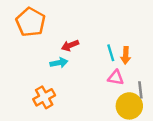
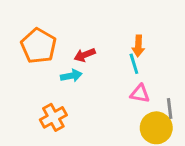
orange pentagon: (31, 22) -> (39, 46), moved
orange arrow: (126, 55) -> (138, 46), moved

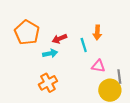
cyan line: (134, 64) -> (84, 45), moved
orange cross: (53, 117) -> (48, 83), moved

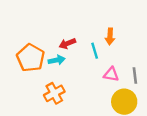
orange pentagon: (27, 32) -> (31, 58), moved
gray line: (119, 76) -> (135, 76), moved

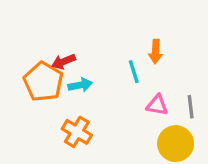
red arrow: (67, 44) -> (63, 62), moved
orange cross: (54, 93) -> (77, 132), turned -30

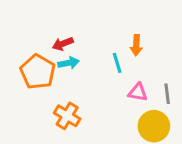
red arrow: (63, 62) -> (63, 44), moved
cyan arrow: (80, 85) -> (69, 63), moved

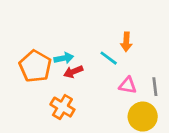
red arrow: (63, 44) -> (73, 72), moved
cyan line: (117, 63) -> (109, 58), turned -36

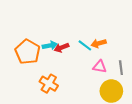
orange arrow: (126, 42) -> (99, 43), moved, turned 72
red arrow: (73, 72) -> (62, 48), moved

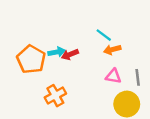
cyan line: (85, 45) -> (104, 35), moved
orange cross: (49, 84) -> (55, 96), turned 30

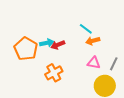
gray line: (138, 77) -> (114, 64), turned 32
orange cross: (55, 96) -> (54, 73), moved

